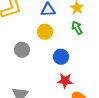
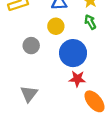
blue circle: (61, 57) -> (73, 53), size x1.6

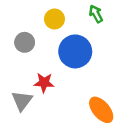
red star: (77, 79) -> (44, 83), moved

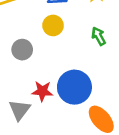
green arrow: (96, 14) -> (99, 36), moved
blue circle: (75, 51) -> (74, 87), moved

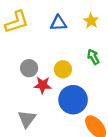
yellow circle: (53, 25) -> (63, 69), moved
red star: (42, 91) -> (43, 85), moved

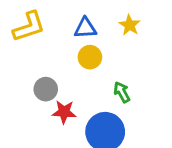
green arrow: (93, 57) -> (122, 92), moved
yellow circle: (63, 69) -> (90, 57), moved

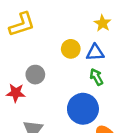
blue triangle: (85, 28) -> (95, 53), moved
red star: (64, 112) -> (16, 93), moved

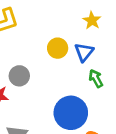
blue triangle: (95, 53) -> (84, 52), turned -48
green arrow: (96, 77) -> (96, 78), moved

